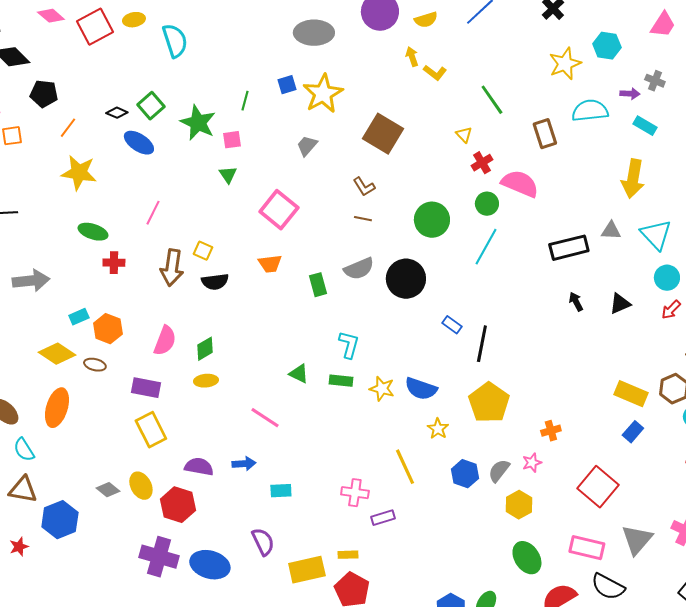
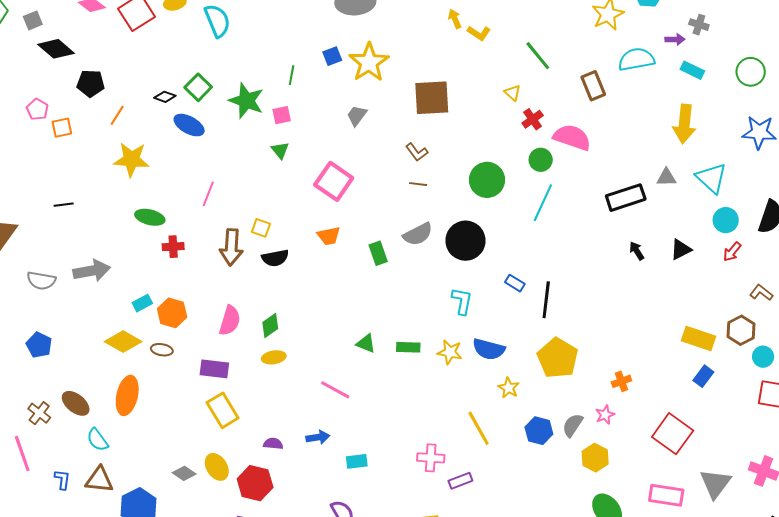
brown square: (383, 134) -> (432, 98), turned -30
cyan L-shape: (349, 345) -> (462, 301), moved
purple semicircle: (199, 467) -> (273, 444), size x0.7

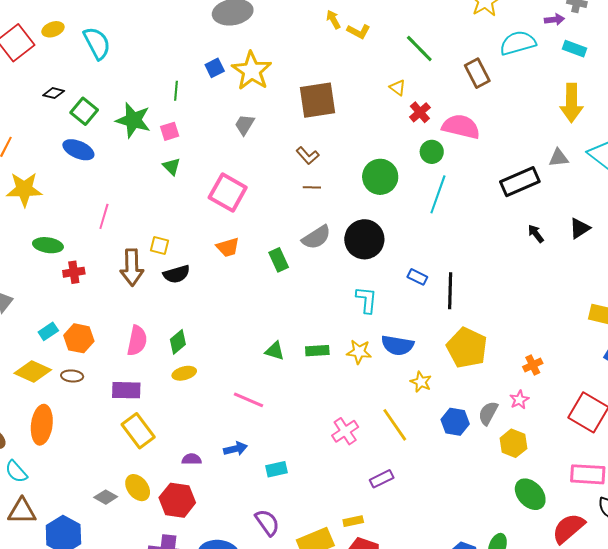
black diamond: (165, 97) -> (54, 93), moved
pink cross: (431, 458) -> (345, 431), moved, turned -32

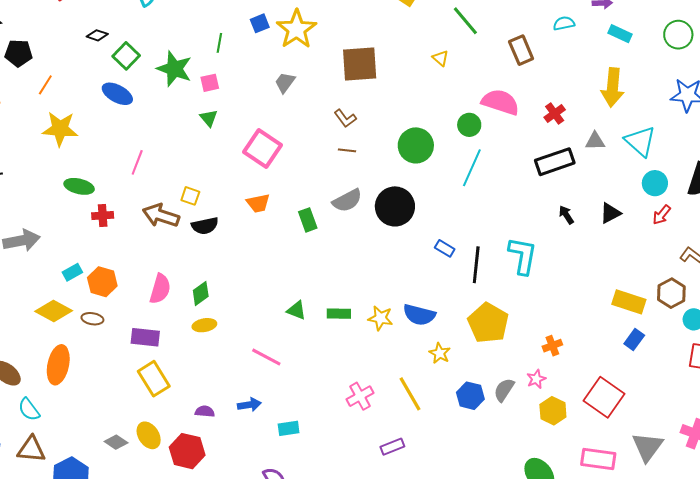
cyan semicircle: (518, 43) -> (564, 23), size x0.6
red cross: (420, 112) -> (555, 113), moved
brown arrow: (132, 267) -> (161, 215), turned 105
cyan L-shape: (366, 300) -> (523, 256), moved, size x1.4
yellow hexagon: (513, 443) -> (553, 411), moved

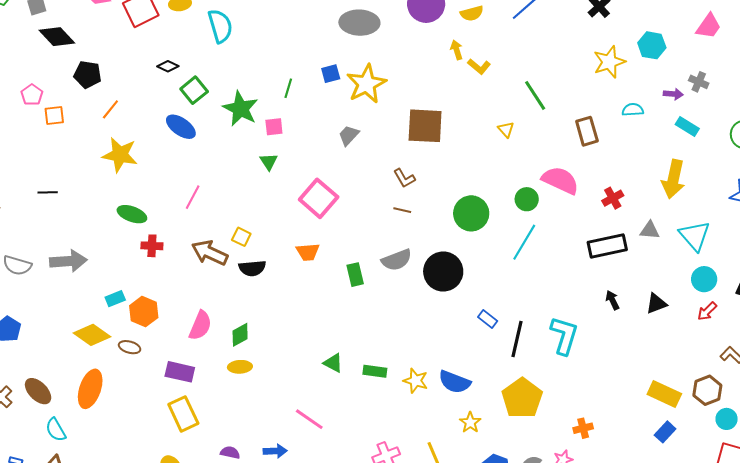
pink line: (266, 357) -> (309, 419), moved

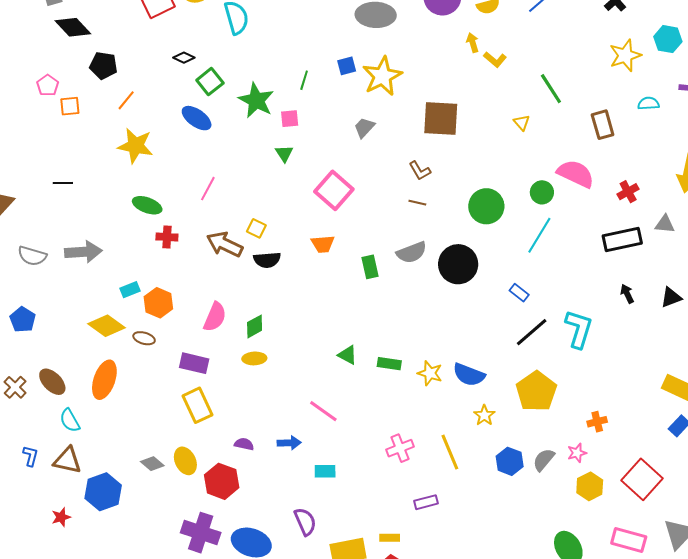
blue rectangle: (488, 319) -> (519, 293), moved
black line: (517, 339) -> (532, 332), turned 36

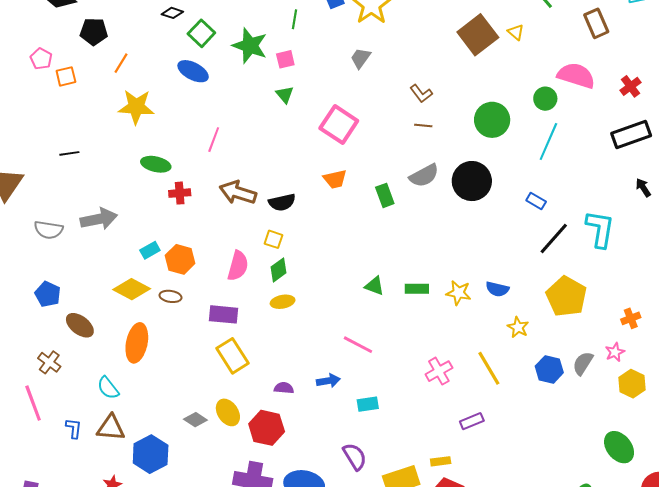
brown square: (441, 118) -> (478, 35), moved, turned -33
yellow square: (256, 228) -> (274, 239), moved
blue semicircle: (469, 375) -> (497, 289), size x0.7
brown ellipse: (52, 382) -> (80, 325), moved

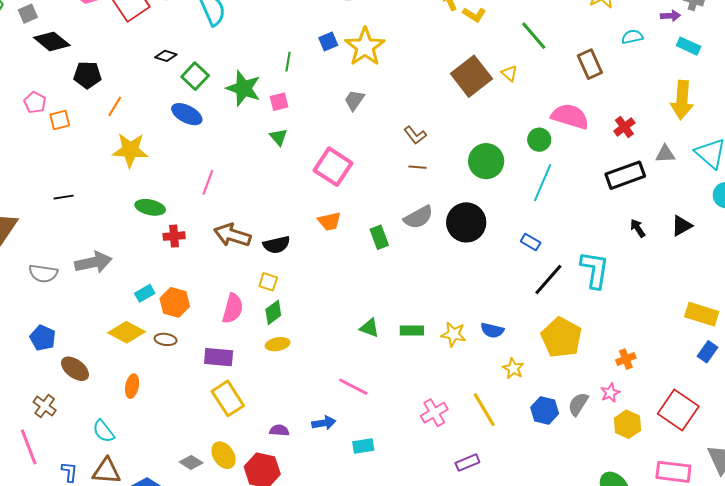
orange ellipse: (137, 343) -> (132, 386), size x0.6

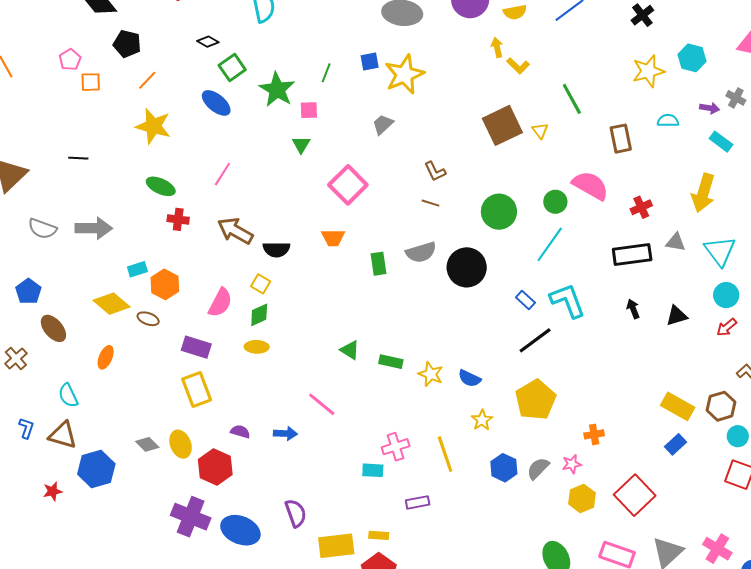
cyan L-shape: (595, 270) -> (568, 301), moved, turned -42
cyan rectangle: (363, 446) -> (373, 470), moved

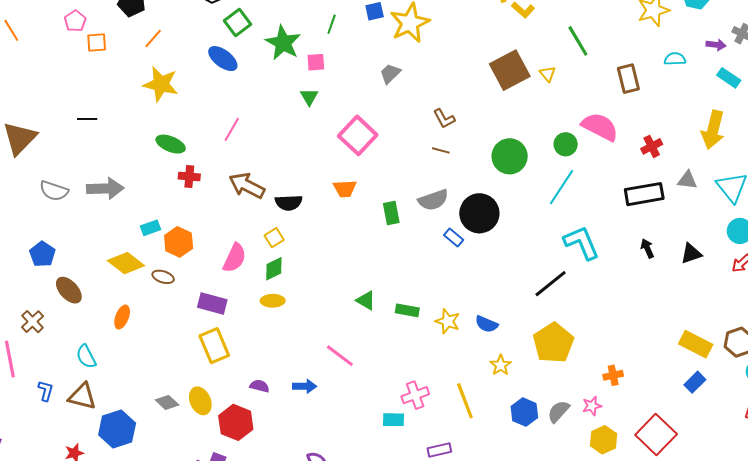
yellow square: (261, 284) -> (274, 238), turned 30
blue rectangle: (525, 300) -> (454, 238), moved

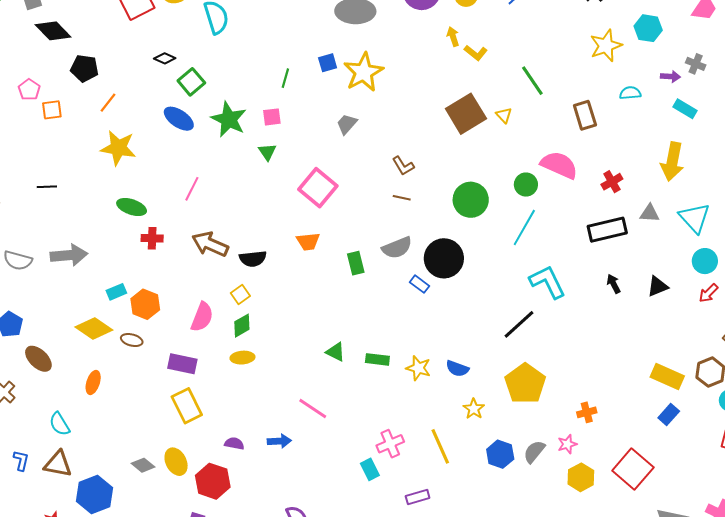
green star: (283, 43) -> (229, 119), moved
cyan rectangle: (393, 420) -> (370, 469), turned 65

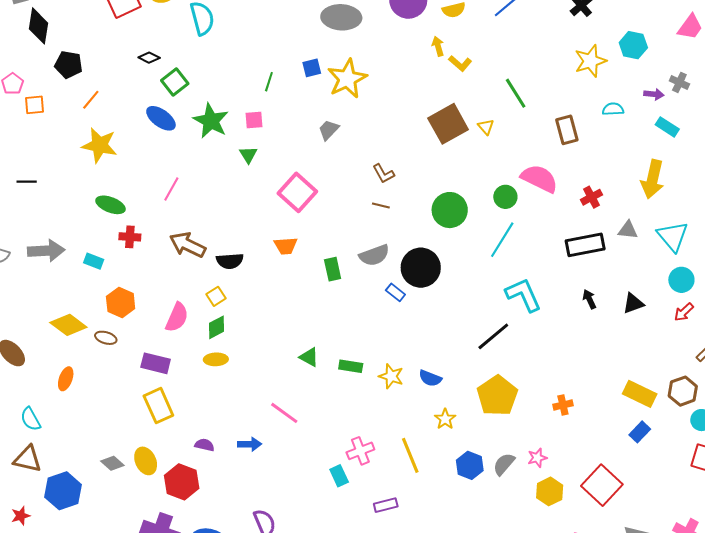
black diamond: (53, 31) -> (38, 26), turned 51
cyan rectangle: (116, 292) -> (94, 261), moved, turned 42
orange cross: (587, 412) -> (563, 405), moved

